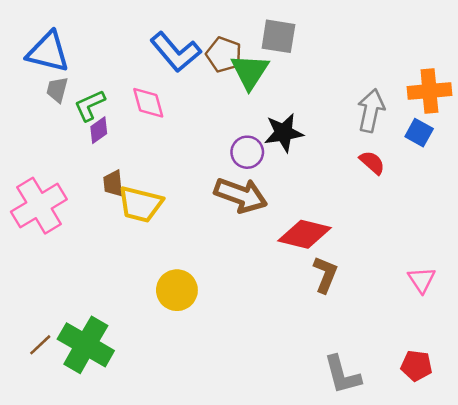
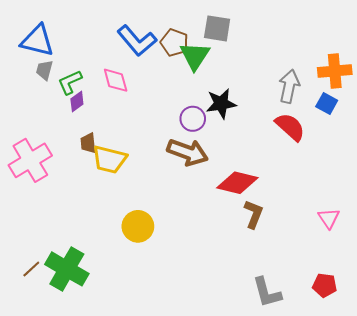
red semicircle: (372, 163) -> (290, 127), size x1.5

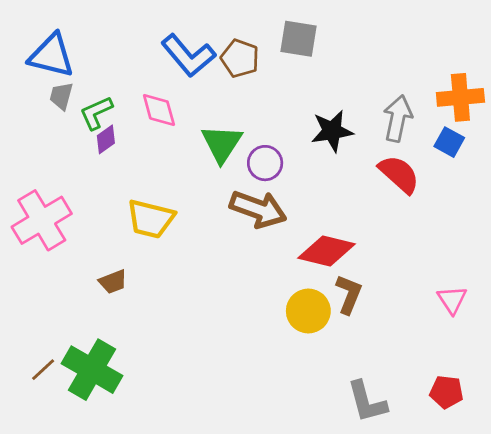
green triangle: (195, 56) -> (222, 143), moved
black star: (221, 104) -> (332, 131), moved
brown trapezoid: (88, 143) -> (113, 282), moved, turned -105
yellow circle: (138, 226) -> (308, 311), moved

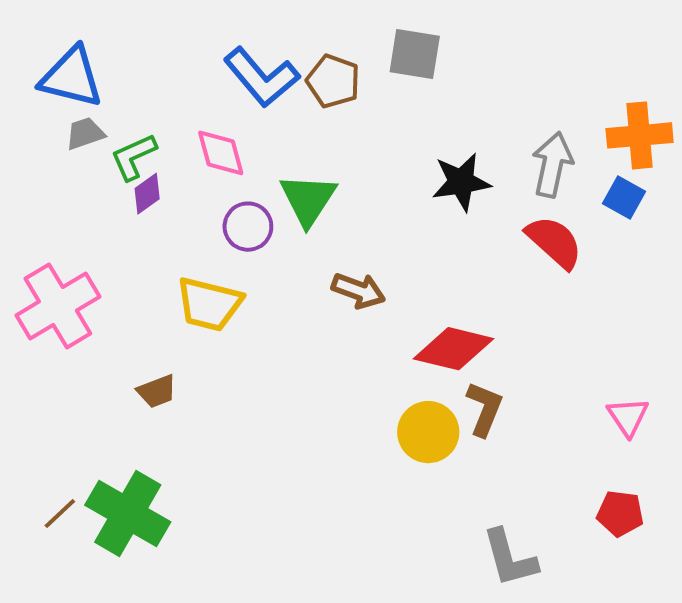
gray trapezoid: (61, 96) -> (85, 133), turned 56
purple circle: (265, 163) -> (248, 227), moved
brown arrow: (258, 209) -> (358, 291), size x0.7
red pentagon: (446, 392) -> (620, 513), moved

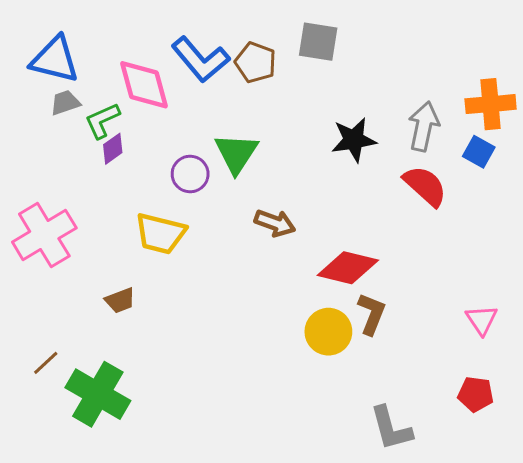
pink diamond: (221, 153) -> (144, 85), moved, size x1.4
brown line: (60, 513) -> (46, 363), moved

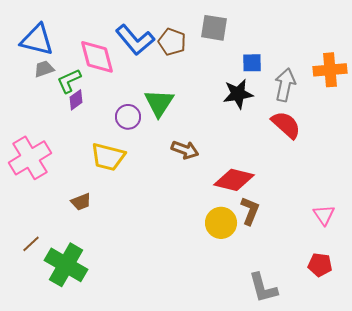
blue square: (479, 152) -> (252, 63), moved, turned -30

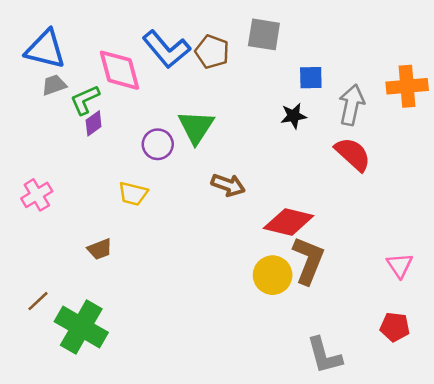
black star: (238, 94) -> (294, 116), size x0.7
yellow trapezoid: (108, 157) -> (133, 194), size x0.7
pink cross: (30, 158) -> (37, 195), size x0.6
brown L-shape: (250, 211) -> (308, 260), size x1.4

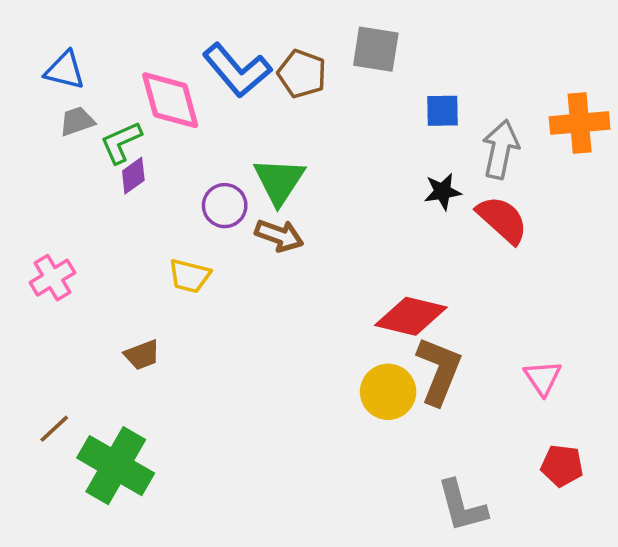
blue triangle: (45, 49) -> (65, 70), size x0.7
black star: (294, 116) -> (443, 192), moved
brown arrow: (228, 185) -> (279, 235), moved
pink triangle: (400, 265) -> (543, 378), moved

